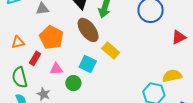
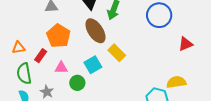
orange triangle: (18, 42) -> (19, 48), moved
cyan square: (88, 64) -> (93, 65), turned 30

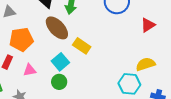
orange pentagon: (58, 36) -> (21, 39), turned -30
green circle: (77, 83) -> (59, 82), moved

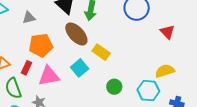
red triangle: (148, 25) -> (167, 32), turned -42
pink triangle: (30, 70) -> (49, 76), size x1.6
green circle: (59, 82) -> (114, 87), moved

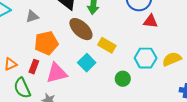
red triangle: (167, 32) -> (151, 21), moved, turned -35
cyan hexagon: (148, 91) -> (146, 58), moved

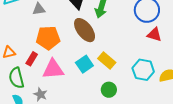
yellow rectangle: (107, 45) -> (107, 61), moved
green circle: (123, 79) -> (109, 90), moved

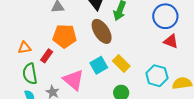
pink triangle: (53, 69) -> (73, 80), moved, turned 40

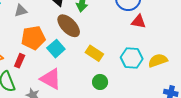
cyan square: (99, 65) -> (56, 49), moved

